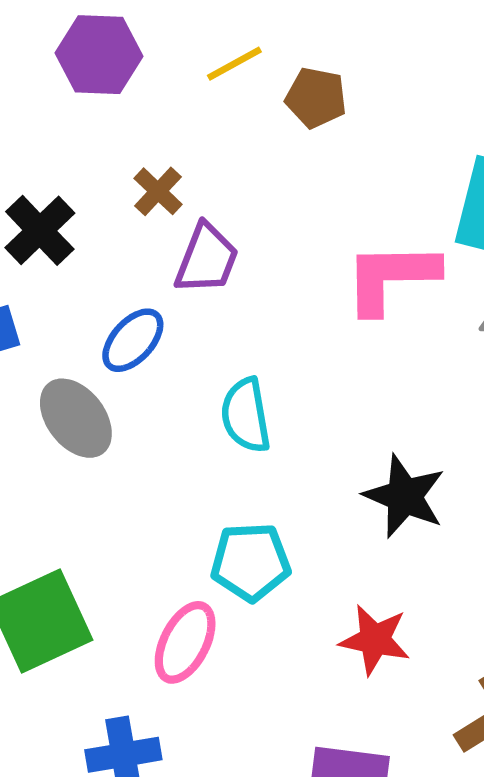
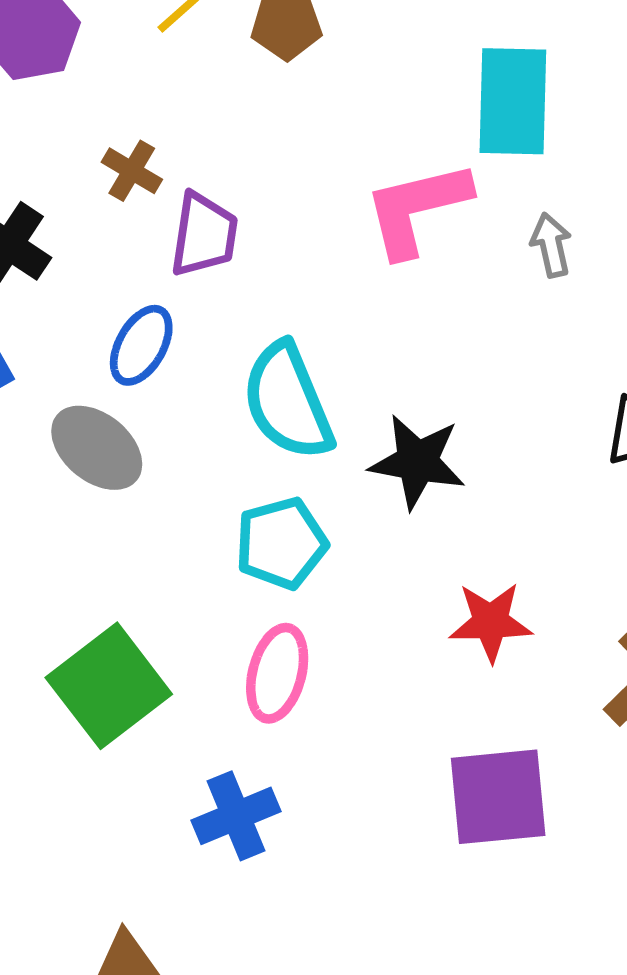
cyan semicircle: (246, 415) -> (288, 401), size x1.4
black star: (404, 496) -> (417, 462), moved
cyan pentagon: (251, 562) -> (281, 543), moved

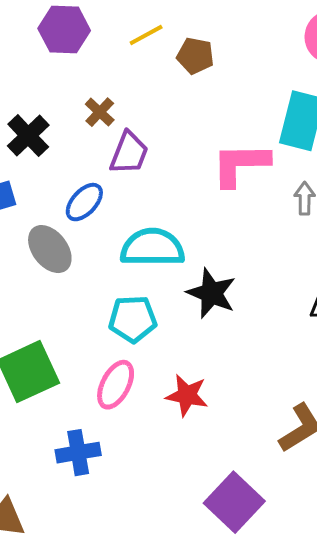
cyan semicircle: (288, 401) -> (152, 248), turned 100
red star: (491, 622) -> (187, 395), moved
purple square: (498, 797) -> (234, 502), moved, turned 36

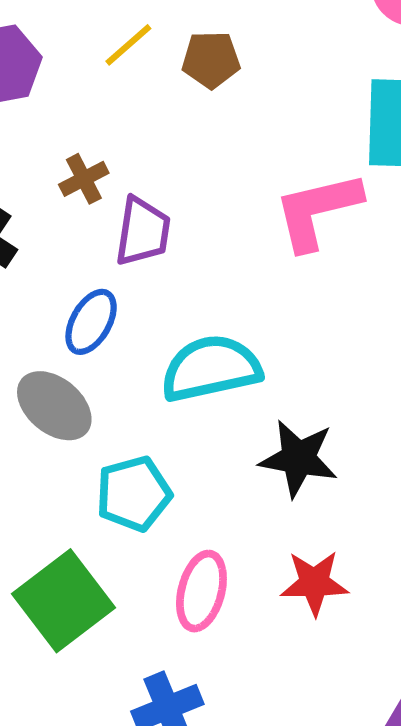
brown cross: (100, 112) -> (84, 179), turned 32
black star: (211, 293) -> (298, 458), moved
cyan pentagon: (133, 319) -> (134, 494), moved

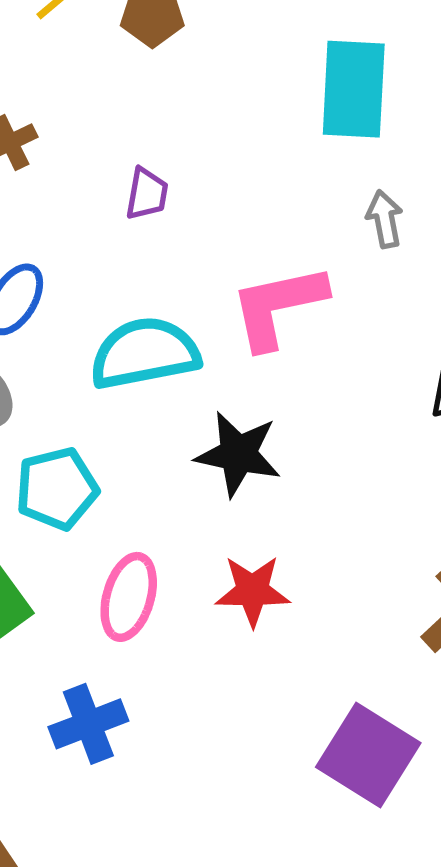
pink L-shape: (317, 211) -> (278, 306), moved
purple trapezoid: (143, 231) -> (147, 194), moved, size x0.7

